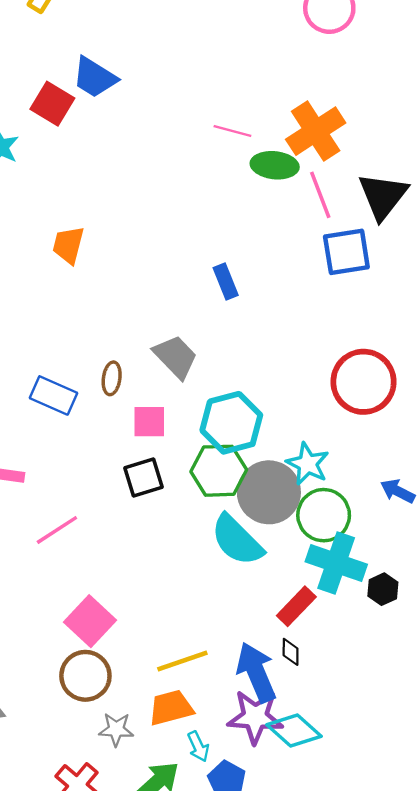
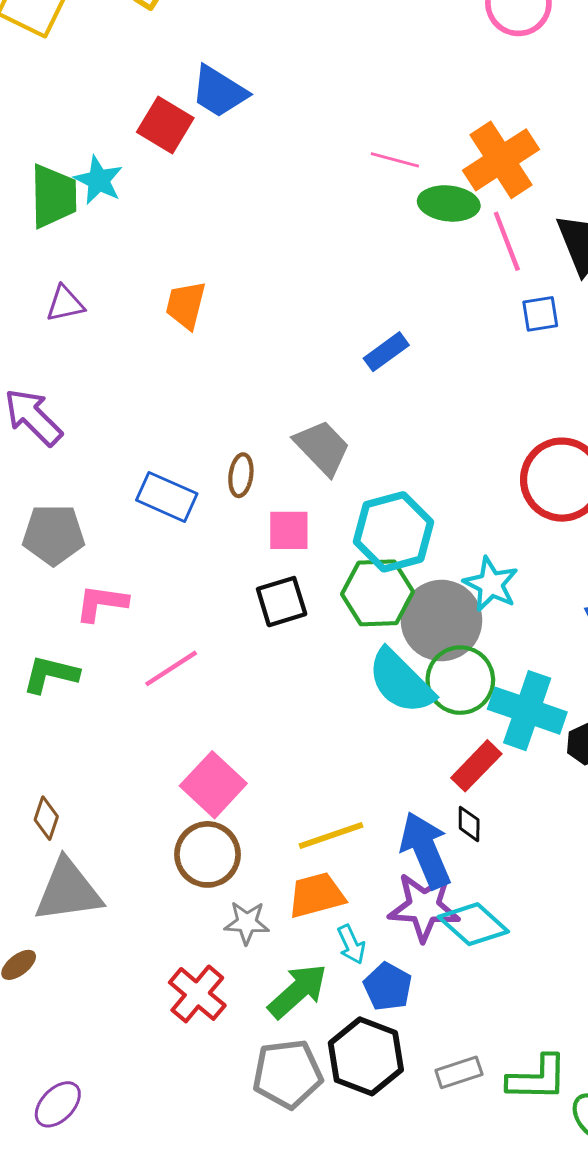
blue square: (346, 252) -> (540, 314), size x0.6
blue rectangle: (226, 281) -> (386, 352), turned 76
green circle: (324, 515) -> (460, 680), moved

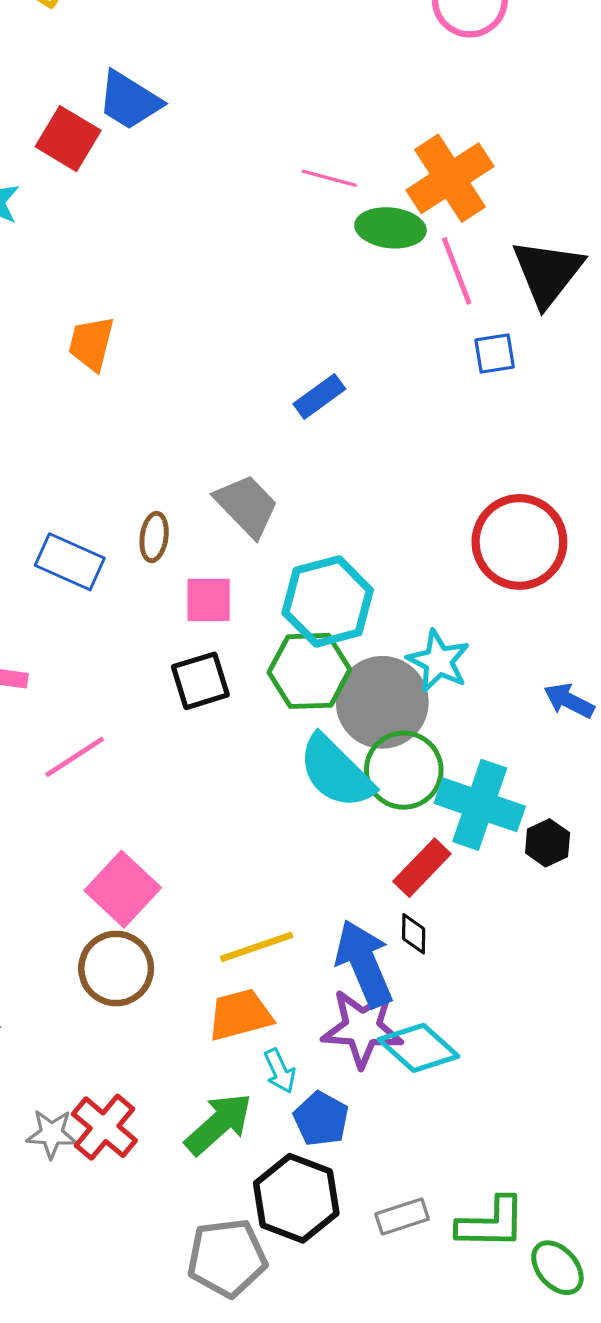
gray star: (247, 923) -> (52, 1134), moved
gray pentagon: (287, 1074) -> (227, 1258), moved

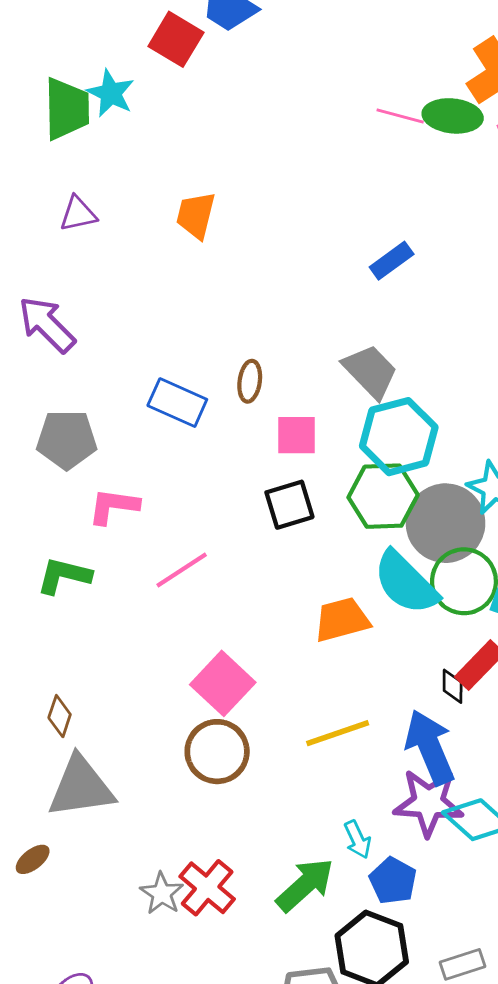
pink line: (329, 178) -> (400, 116), moved
gray trapezoid: (247, 506) -> (370, 371), moved
black diamond: (414, 934) -> (453, 686), moved
orange trapezoid: (240, 1015) -> (342, 620), moved
gray star: (52, 1134) -> (162, 893), turned 30

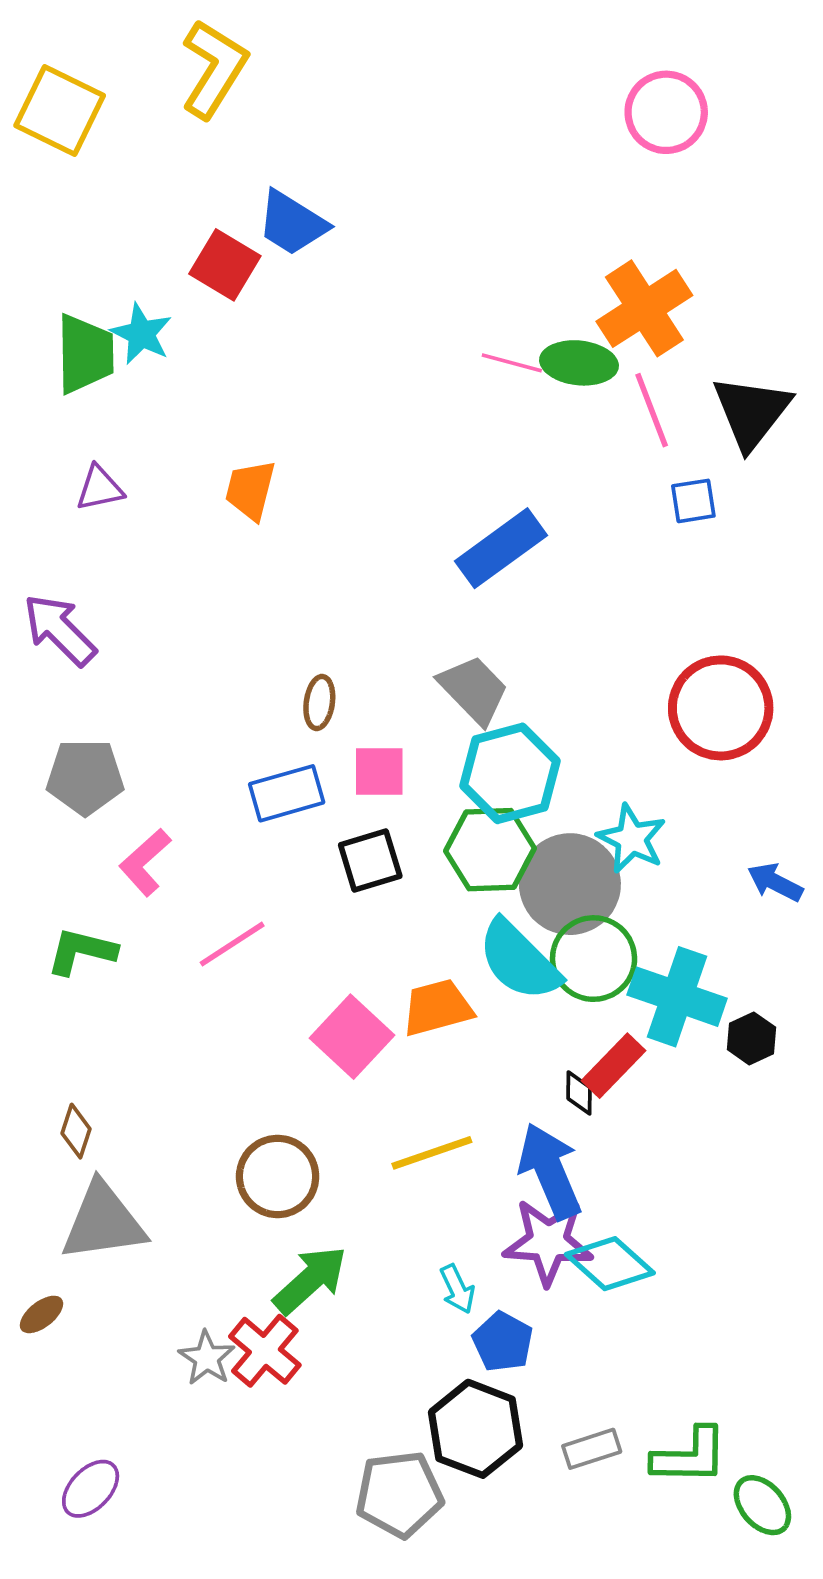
blue rectangle: (392, 261) -> (501, 548), size x1.6
blue rectangle: (177, 403) -> (287, 793), moved, turned -40
pink L-shape: (114, 506) -> (145, 862), turned -50
pink square: (223, 683) -> (352, 1037), moved
green arrow: (305, 885) -> (310, 1280), moved

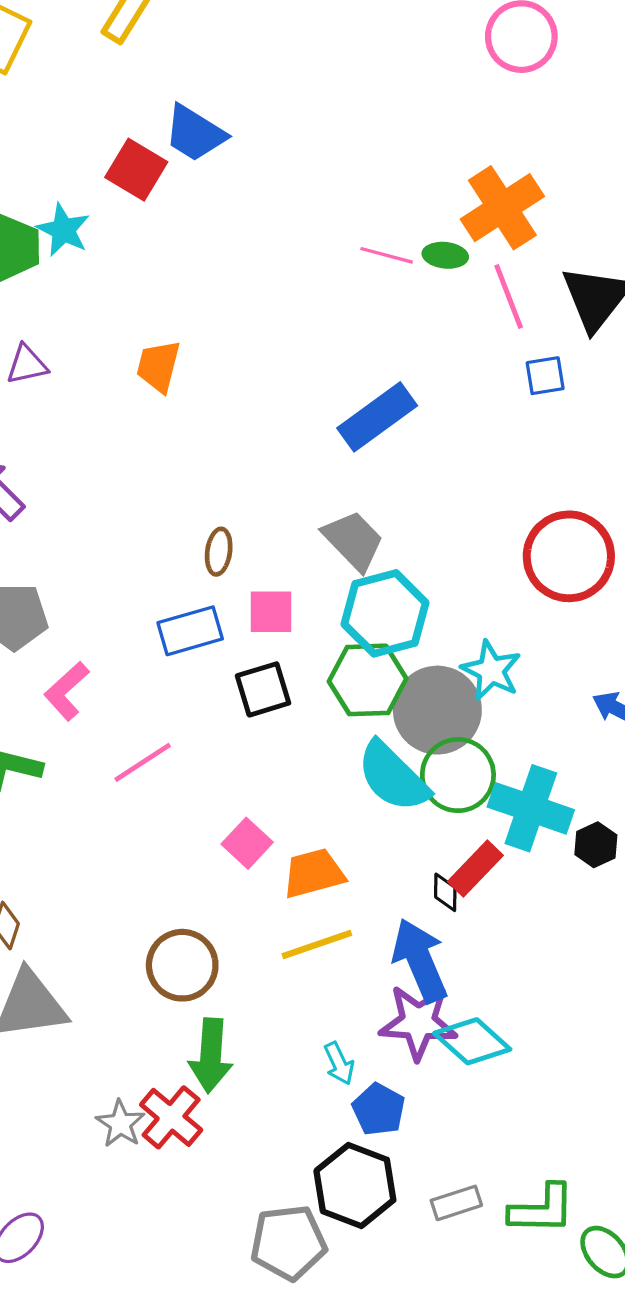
green ellipse: (579, 363) -> (445, 255), size x0.7
orange trapezoid: (437, 1008) -> (314, 873), moved
pink square: (352, 1037) -> (247, 843), size x0.7
green arrow: (310, 1280) -> (211, 1056), turned 136

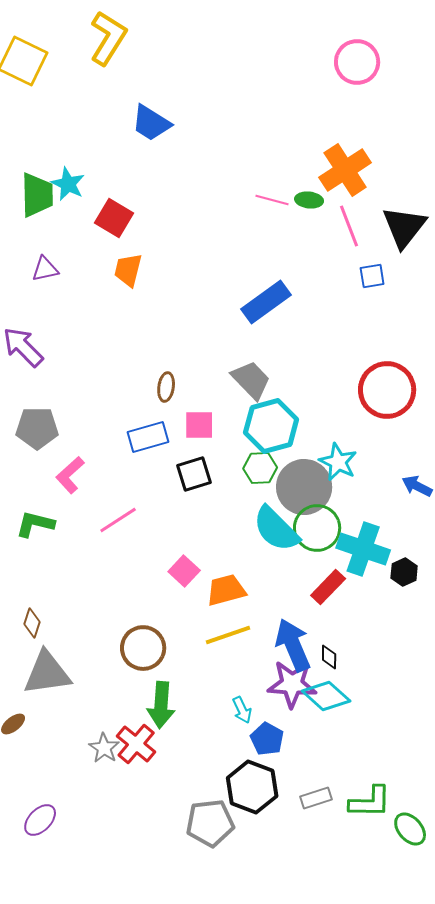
red square: (136, 170) -> (114, 218), moved
green hexagon: (368, 680) -> (260, 468), size x0.7
black diamond: (445, 892) -> (329, 657), moved

